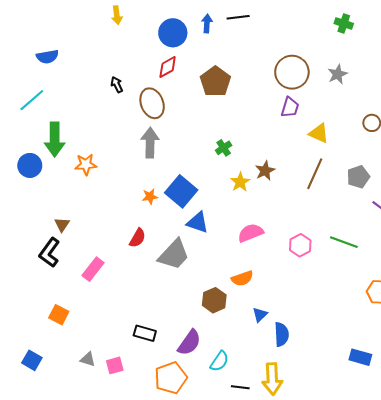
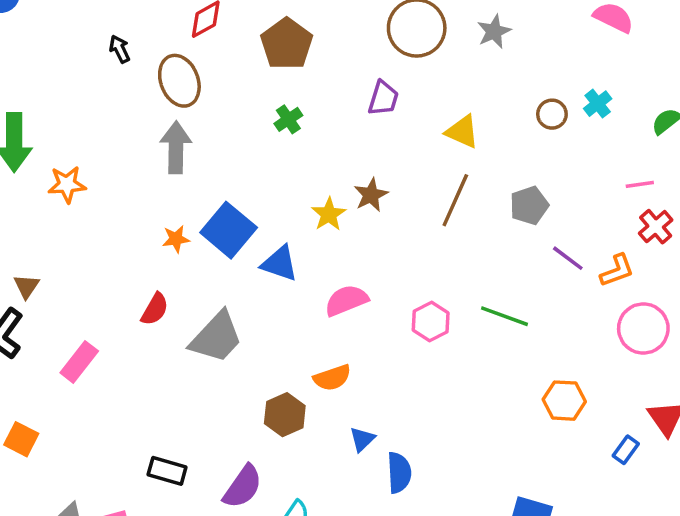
purple trapezoid: (290, 107) -> (383, 98), moved
green cross: (224, 148) -> (288, 119), moved
blue triangle: (198, 222) -> (280, 263), moved

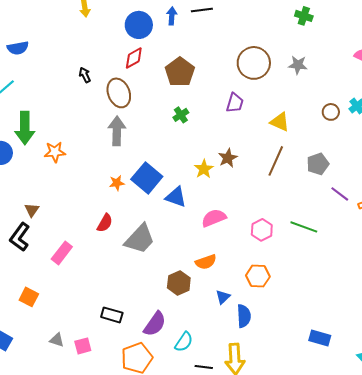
gray star: (494, 32) -> (298, 65), turned 30
orange hexagon: (564, 401) -> (258, 276), moved

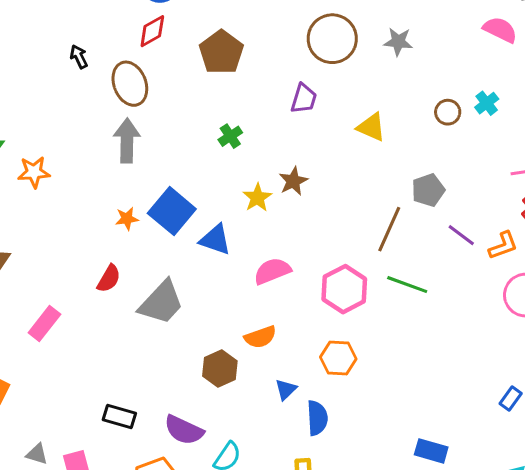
green cross: (181, 115) -> (230, 136), moved
brown line: (276, 161) -> (389, 229), moved
pink hexagon: (262, 230) -> (344, 289), size x1.4
purple semicircle: (155, 324) -> (184, 430), turned 80

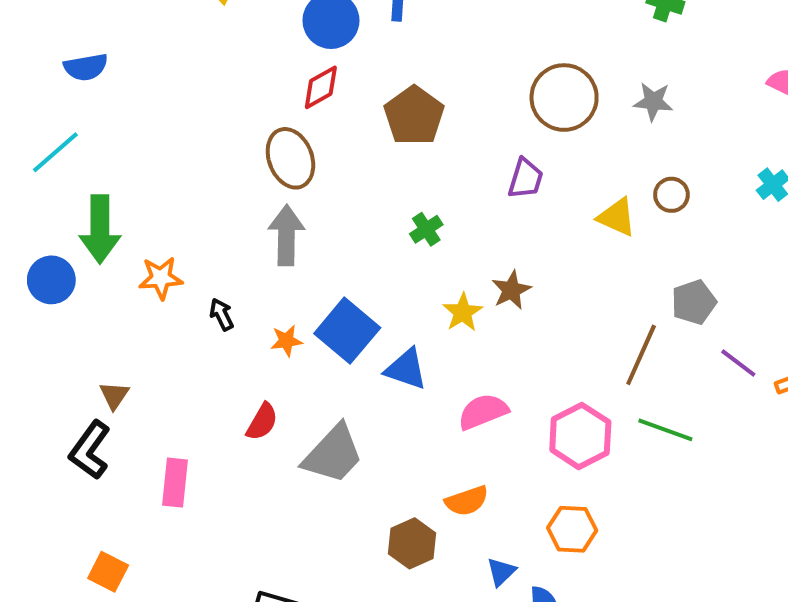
black arrow: (79, 57) -> (222, 314), moved
brown circle: (448, 112) -> (671, 195), moved
pink rectangle: (44, 324) -> (175, 483), turned -32

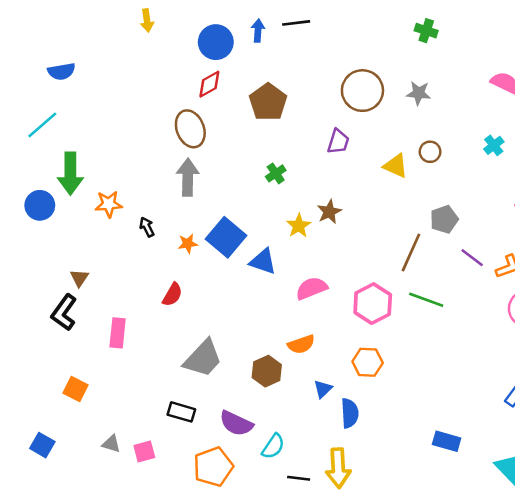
gray trapezoid: (333, 454) -> (203, 358), moved

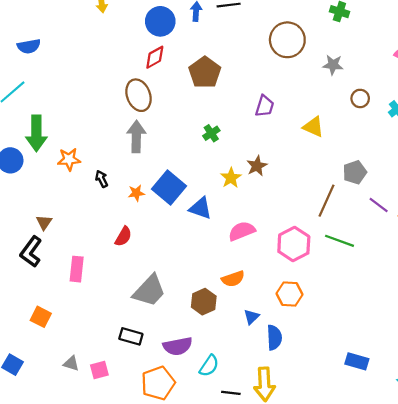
brown circle: (362, 91) -> (287, 40), moved
brown circle: (430, 152) -> (360, 98), moved
purple semicircle: (236, 423) -> (178, 346), turned -36

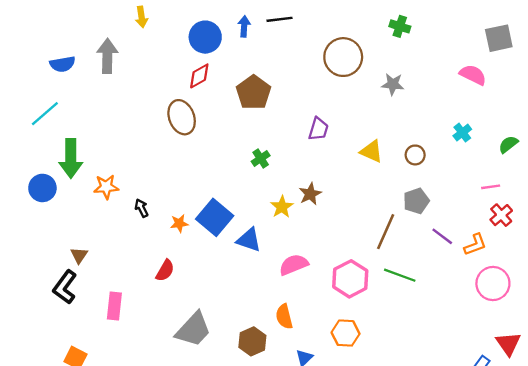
brown circle: (360, 98) -> (415, 155), moved
gray arrow: (136, 136) -> (107, 56), moved
orange semicircle: (233, 279) -> (284, 317), turned 95

